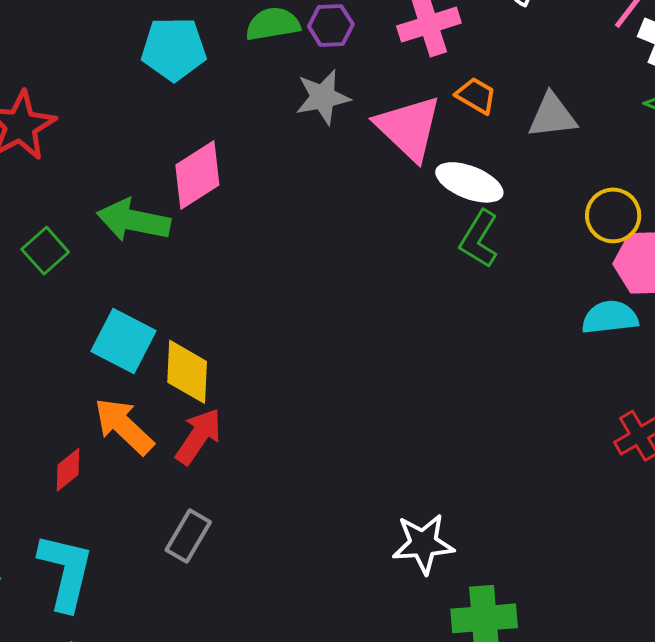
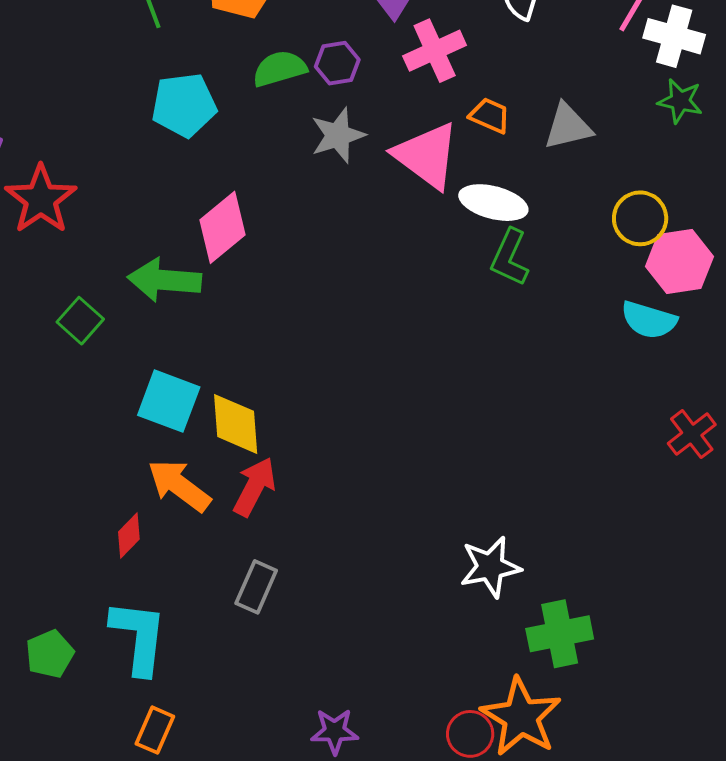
cyan semicircle: (610, 317) -> (649, 320), turned -150

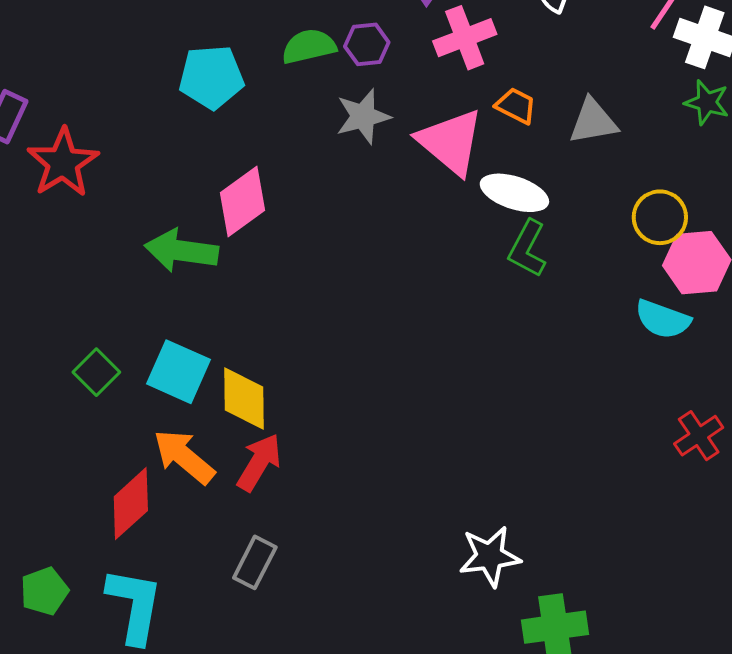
green square: (80, 321) -> (96, 372), moved
red diamond: (129, 536) -> (131, 504), size x1.6
green pentagon: (50, 654) -> (44, 591), moved

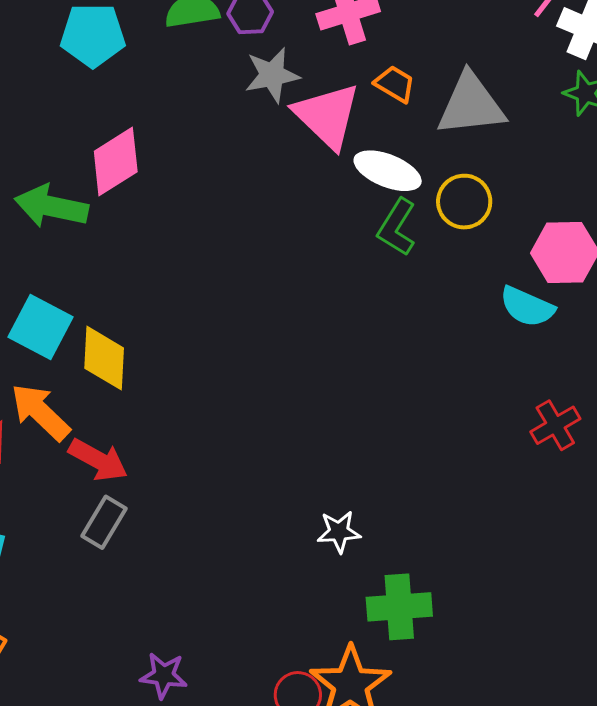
gray star: (363, 116) -> (272, 75), moved
gray triangle: (593, 121) -> (471, 105), size x1.4
yellow circle: (660, 217) -> (464, 202), moved
red arrow: (259, 462) -> (98, 460), moved, turned 84
white star: (490, 556) -> (339, 532), size x0.7

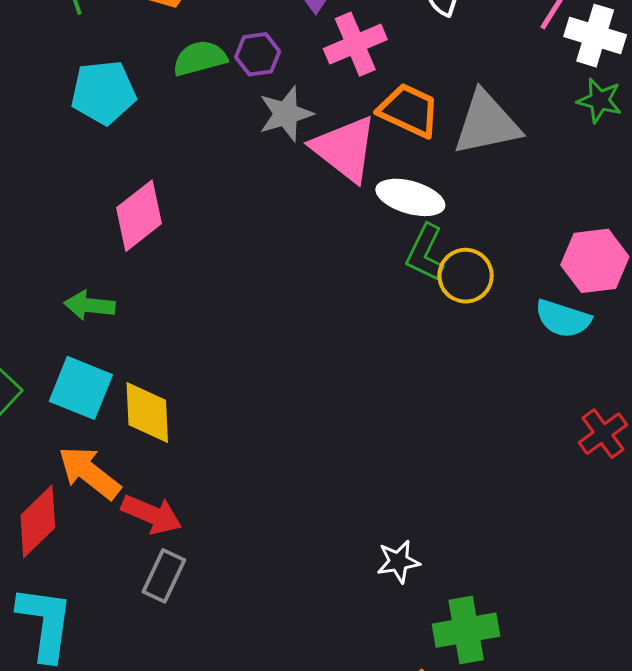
orange trapezoid: (395, 84) -> (409, 110), size x1.5
yellow circle: (464, 202) -> (466, 276), moved
green arrow: (51, 206) -> (90, 305), moved, size x0.7

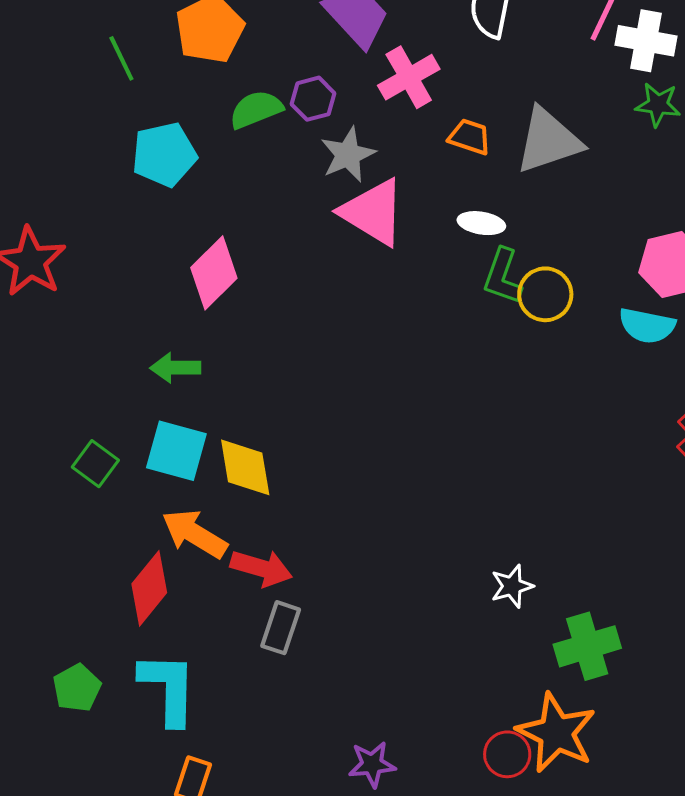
orange trapezoid: (409, 110) -> (470, 137), size x0.7
pink triangle: (345, 149) -> (373, 212), moved
white ellipse: (410, 197) -> (481, 223), size x0.7

